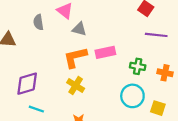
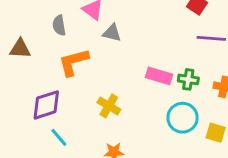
pink rectangle: (105, 52) -> (159, 76), moved, turned 30
orange L-shape: (75, 57) -> (73, 62), moved
cyan line: (36, 109) -> (59, 137), turned 32

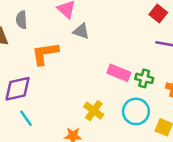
gray semicircle: (59, 25) -> (21, 20), moved
yellow cross: (109, 106) -> (94, 111), moved

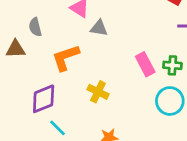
pink rectangle: (119, 73) -> (145, 64), turned 50
yellow cross: (94, 111) -> (98, 92), moved

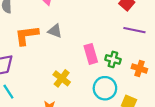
gray triangle: (99, 28) -> (55, 31), moved
yellow cross: (98, 92) -> (62, 78), moved

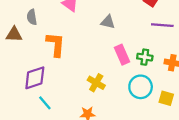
gray triangle: (55, 31) -> (108, 22), moved
orange L-shape: (27, 35) -> (56, 44), turned 110

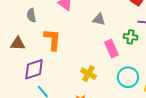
brown triangle: (14, 34) -> (18, 44), moved
green cross: (145, 57) -> (131, 37), moved

